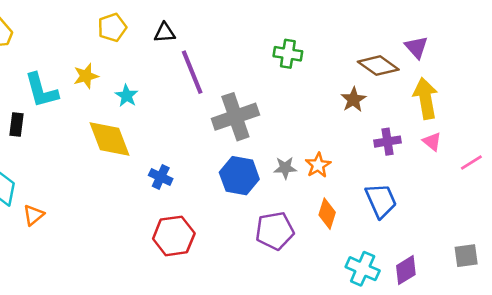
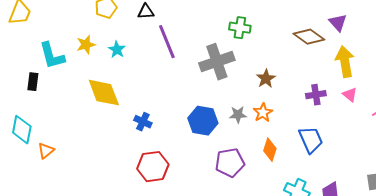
cyan star: (127, 96) -> (117, 50), moved
brown star: (353, 100) -> (266, 79), moved
gray cross: (235, 117) -> (217, 62), moved

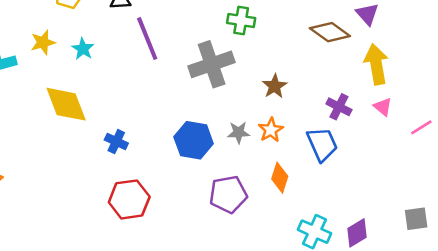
purple cross: (316, 95) -> (339, 107), turned 36
blue trapezoid: (311, 140) -> (322, 144), moved

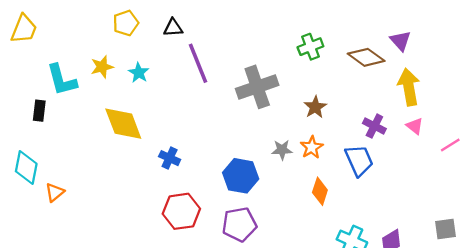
green cross: (241, 21) -> (310, 47), moved, turned -30
blue hexagon: (194, 140) -> (241, 176), moved
purple pentagon: (228, 194) -> (239, 224), moved

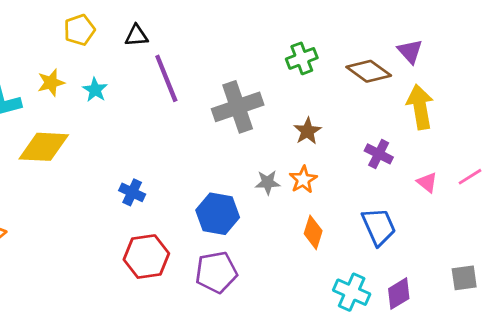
yellow diamond: (123, 124) -> (44, 147), moved, turned -66
pink triangle: (415, 126) -> (427, 182), moved
blue trapezoid: (359, 160) -> (379, 227), moved

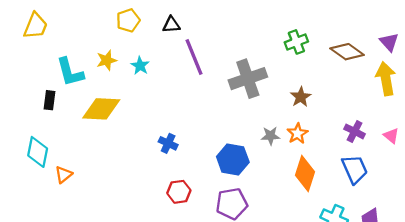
purple triangle: (410, 51) -> (389, 42), moved
purple cross: (379, 154) -> (355, 131), moved
orange diamond: (313, 232) -> (305, 173), size x1.4
red hexagon: (146, 257) -> (179, 192), size x0.7

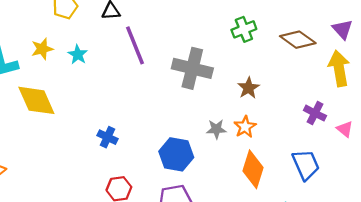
gray cross: (248, 79) -> (192, 68), turned 33
yellow diamond: (101, 109) -> (36, 100), turned 63
purple cross: (355, 131) -> (315, 113), moved

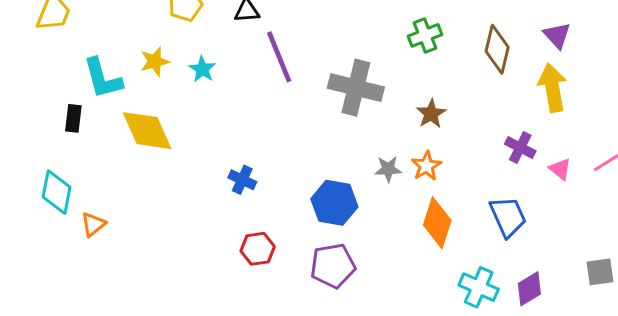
brown diamond: (298, 40) -> (497, 49), turned 68

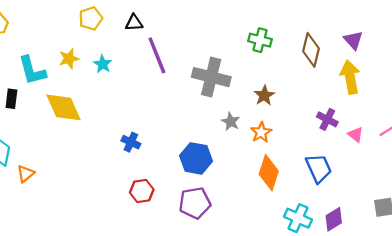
green cross: (425, 35) -> (260, 40), turned 35
gray star: (388, 169) -> (231, 122), moved, turned 30

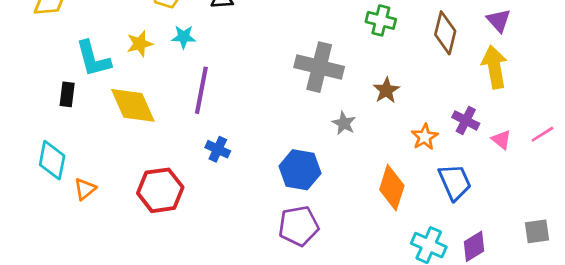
purple line: (157, 55) -> (201, 90), moved, turned 33
cyan star: (103, 64) -> (184, 37), moved, turned -30
orange star: (261, 132) -> (425, 137), moved
red hexagon: (142, 191) -> (160, 190), moved, size x1.5

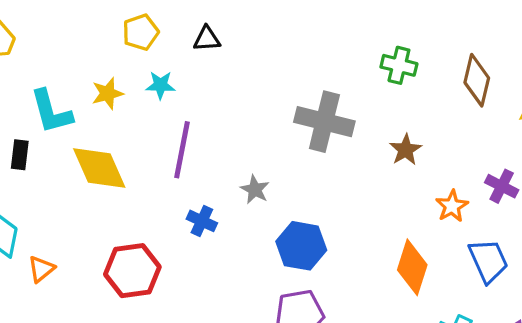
gray star: (344, 123) -> (255, 190), moved

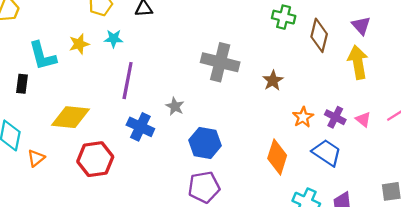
green cross: (399, 65) -> (284, 17), moved
yellow diamond: (99, 168) -> (70, 117), moved, turned -60
purple cross: (502, 186) -> (335, 117), moved
blue cross: (202, 221) -> (140, 127), size x1.4
blue trapezoid: (488, 261) -> (327, 153), turned -32

